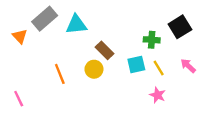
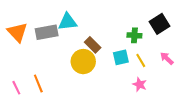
gray rectangle: (45, 19) -> (47, 32), moved, turned 30
orange triangle: (20, 36) -> (17, 32), size x1.5
yellow circle: (94, 69) -> (83, 62), size x1.5
orange line: (60, 74) -> (38, 83), moved

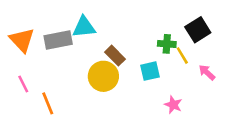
yellow line: (141, 60) -> (182, 56), moved
pink line: (16, 88) -> (23, 84), moved

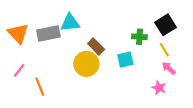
yellow line: (182, 56) -> (164, 50), moved
pink arrow: (207, 72) -> (169, 68), moved
pink line: (23, 84) -> (19, 70), turned 64
pink star: (173, 105) -> (159, 88), moved

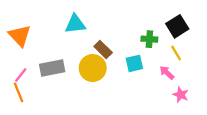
gray rectangle: (48, 34) -> (52, 68), moved
pink arrow: (169, 68) -> (167, 73), moved
orange line: (40, 87) -> (19, 92), moved
pink star: (159, 88) -> (181, 95), moved

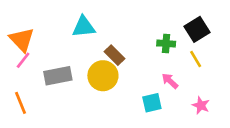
cyan square: (134, 63) -> (152, 103), moved
pink arrow: (167, 73) -> (170, 81), moved
pink line: (21, 75) -> (23, 60), moved

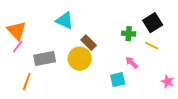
cyan triangle: (84, 27) -> (65, 21), turned 30
yellow line: (196, 59) -> (152, 46), turned -32
orange line: (20, 103) -> (27, 82), moved, turned 42
pink star: (201, 105) -> (168, 82), moved

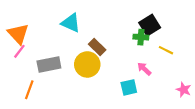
black square: (153, 23) -> (150, 25), moved

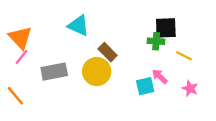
black square: (150, 25) -> (166, 28), turned 30
cyan square: (129, 87) -> (145, 86), moved
orange line: (29, 90) -> (15, 96), moved, turned -60
pink star: (184, 90) -> (190, 89), moved

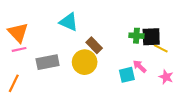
black square: (166, 28) -> (151, 37), moved
pink line: (21, 57) -> (19, 49), turned 40
orange line: (15, 96) -> (14, 83), turned 66

